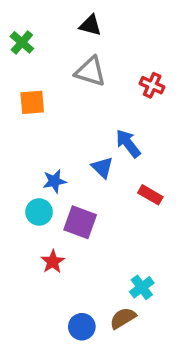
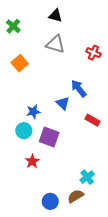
orange square: (32, 102) -> (20, 63), turned -35

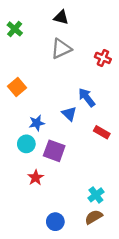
gray triangle: (55, 44) -> (61, 49), turned -42
orange square: (20, 63) -> (17, 87), moved
brown semicircle: (76, 196) -> (94, 217), moved

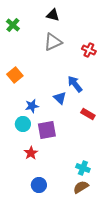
purple square: (54, 151) -> (47, 130), turned -30
cyan cross: (96, 195) -> (83, 168), turned -32
blue circle: (55, 222) -> (39, 185), moved

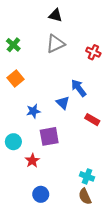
green cross: (13, 25) -> (13, 45), moved
cyan circle: (23, 124) -> (13, 142), moved
brown semicircle: (81, 187) -> (85, 196), turned -84

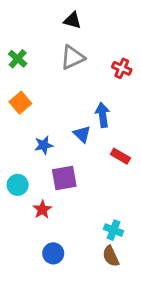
blue arrow: (79, 88) -> (103, 115), turned 30

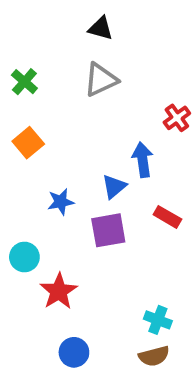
red cross: (122, 68) -> (177, 118), moved, turned 30
blue triangle: (82, 134) -> (114, 186), turned 36
purple square: (64, 178) -> (108, 230), moved
red star: (42, 210) -> (59, 291), size x1.4
brown semicircle: (111, 256) -> (154, 356), turned -80

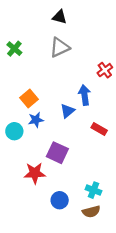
orange square: (28, 143) -> (29, 98), moved
purple square: (108, 230) -> (57, 153), moved, turned 35
cyan circle: (24, 257) -> (14, 131), moved
red star: (59, 291) -> (35, 173), turned 30
blue circle: (74, 352) -> (60, 200), moved

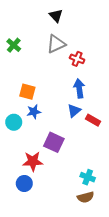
black triangle: (60, 17) -> (56, 16), turned 32
red cross: (105, 70) -> (77, 59), moved, turned -32
orange square: (29, 98) -> (27, 92), turned -35
blue triangle: (68, 111) -> (74, 111), moved
blue circle: (60, 200) -> (24, 183), moved

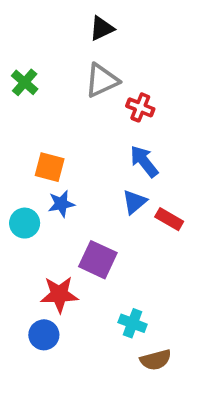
black triangle: (56, 16) -> (102, 28), turned 48
blue arrow: (79, 88) -> (144, 161), turned -30
cyan cross: (88, 177) -> (133, 323), moved

